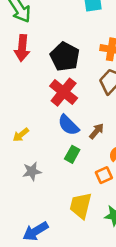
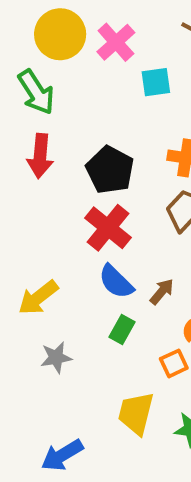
yellow arrow: (21, 135) -> (38, 298), size x1.5

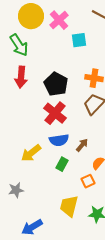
blue semicircle: (116, 282) -> (59, 140), turned -54
yellow arrow: (38, 298) -> (31, 153), moved
gray star: (56, 357) -> (16, 190), moved

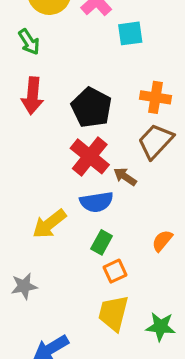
green arrow: (19, 45) -> (29, 42), size x0.7
brown arrow: (82, 145) -> (125, 177), moved, turned -96
orange square: (88, 181) -> (115, 271), moved

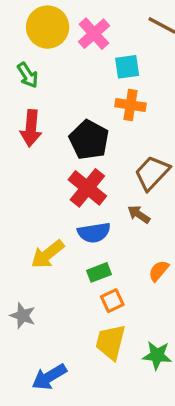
orange cross: (155, 97) -> (130, 105), moved
brown arrow: (125, 177) -> (139, 214), moved
green rectangle: (102, 242) -> (99, 272), turned 40
gray star: (24, 286) -> (23, 316), turned 30

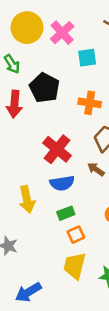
orange cross: (130, 105) -> (90, 103), moved
black pentagon: (89, 140) -> (45, 88), moved
yellow arrow: (48, 254) -> (27, 199), turned -64

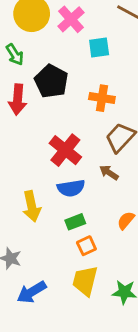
blue arrow: (28, 292) -> (32, 292), moved

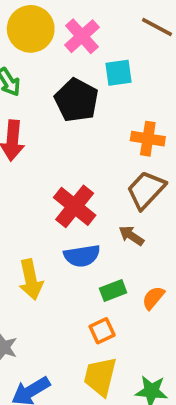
black pentagon: (51, 81) -> (76, 100), moved
orange cross: (102, 98) -> (148, 139), moved
green rectangle: (75, 222) -> (113, 291), moved

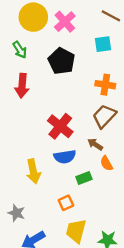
cyan square: (119, 73) -> (103, 44), moved
orange semicircle: (153, 298) -> (106, 163), moved, turned -70
orange square: (102, 331) -> (66, 203), moved

